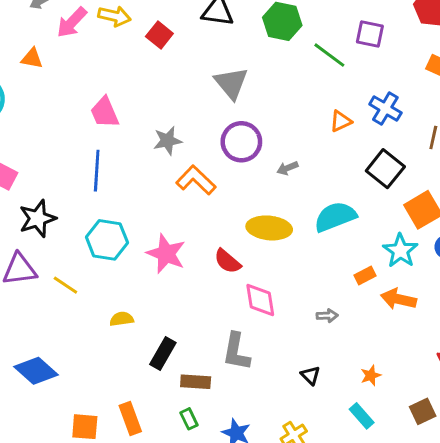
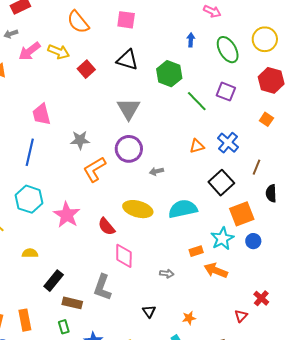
orange L-shape: (196, 180) -> (95, 169), turned -84

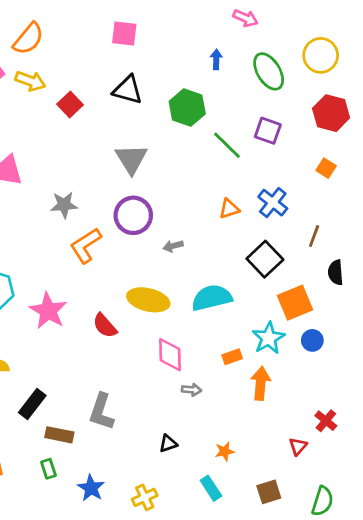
orange semicircle: (78, 22) -> (28, 39), moved, turned -100
pink diamond: (124, 256) -> (170, 355), moved
orange arrow: (216, 270) -> (261, 383), turned 75
black triangle: (149, 311) -> (168, 444), turned 48

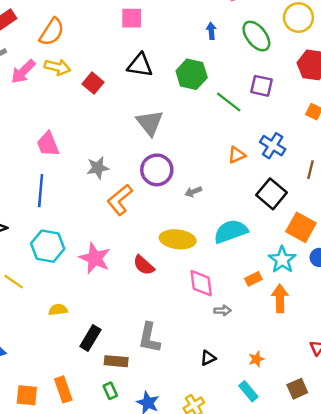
orange square: (295, 303) -> (301, 227), turned -32

